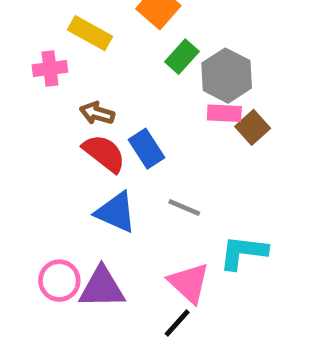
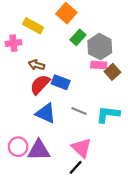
blue rectangle: (147, 149) -> (61, 82), turned -36
red semicircle: (104, 153) -> (40, 85), turned -85
cyan L-shape: (243, 252) -> (108, 114), moved

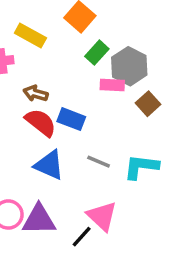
pink rectangle: (99, 65) -> (112, 85), moved
red semicircle: (40, 85) -> (41, 122), turned 85
black line: (76, 167) -> (82, 237), moved

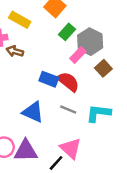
pink rectangle: (112, 85) -> (78, 55), turned -49
brown arrow: (36, 93) -> (15, 51), moved
red semicircle: (41, 122) -> (68, 82), moved

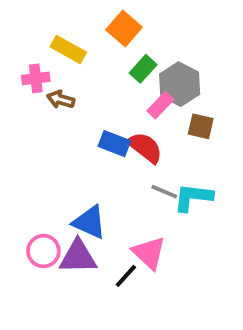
brown square: (103, 68) -> (201, 126), turned -35
gray line: (68, 110) -> (164, 192), moved
blue triangle: (33, 112) -> (89, 222), moved

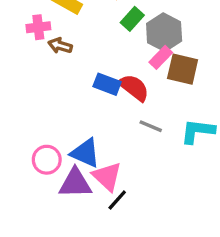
pink rectangle: (160, 105) -> (161, 57), moved
brown square: (201, 126) -> (183, 69), size x1.4
cyan L-shape: (193, 197) -> (198, 131), moved
pink circle: (43, 251) -> (47, 160), moved
pink triangle: (149, 253) -> (107, 176), moved

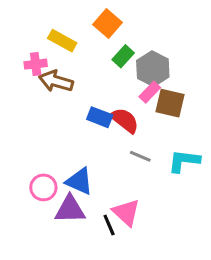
brown arrow: (60, 46) -> (56, 81), size x1.5
pink triangle: (107, 176) -> (126, 212), moved
black line: (117, 200) -> (109, 225), turned -65

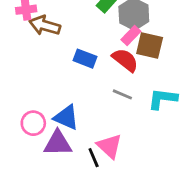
red semicircle: (125, 120) -> (125, 60), moved

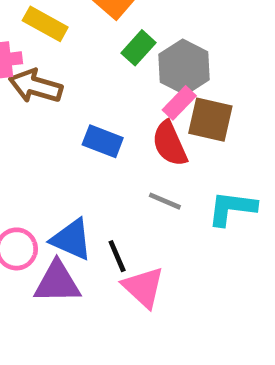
red semicircle: (125, 60) -> (170, 144), turned -152
black line: (94, 158) -> (117, 256), moved

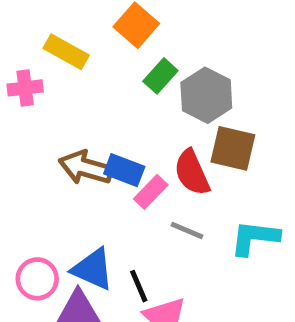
brown arrow: (36, 86) -> (86, 168), moved
pink rectangle: (179, 103) -> (151, 192), moved

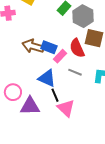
blue triangle: (93, 269) -> (47, 78), moved

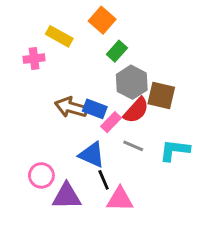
gray hexagon: (83, 16) -> (132, 82), moved
red semicircle: (77, 48) -> (136, 110), turned -114
pink triangle: (66, 108) -> (120, 199), turned -42

